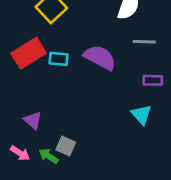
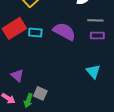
purple rectangle: (153, 80) -> (97, 35), moved
green arrow: (49, 156) -> (28, 100), turned -104

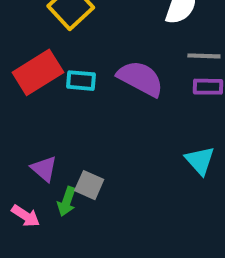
gray square: (40, 93) -> (89, 185), moved
green arrow: (28, 100) -> (67, 201), moved

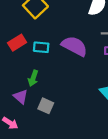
red rectangle: (38, 72) -> (17, 43), size x0.7
green arrow: (67, 201) -> (33, 78), moved

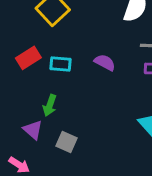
purple semicircle: (74, 46) -> (105, 62), size x0.6

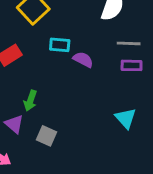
cyan rectangle: (60, 64) -> (60, 45), moved

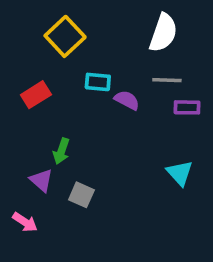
gray line: (129, 43) -> (167, 80), moved

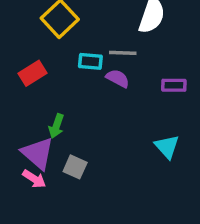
gray line: (167, 80) -> (123, 53), moved
purple triangle: (41, 180) -> (38, 153), size x1.5
pink arrow: (25, 222) -> (34, 179), moved

